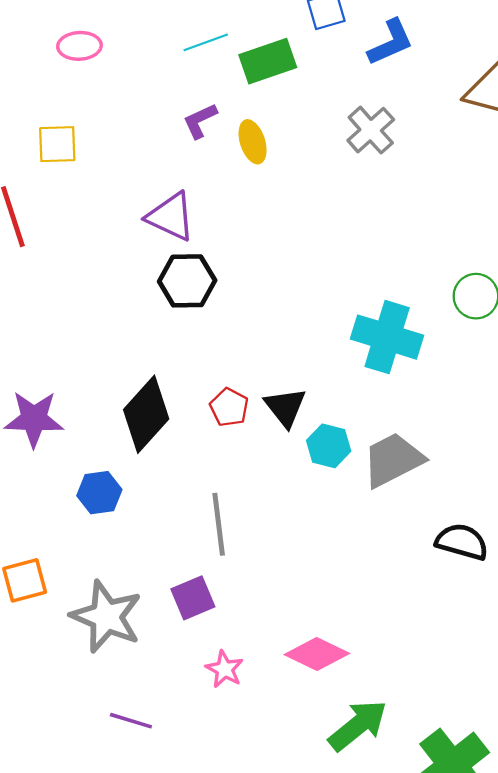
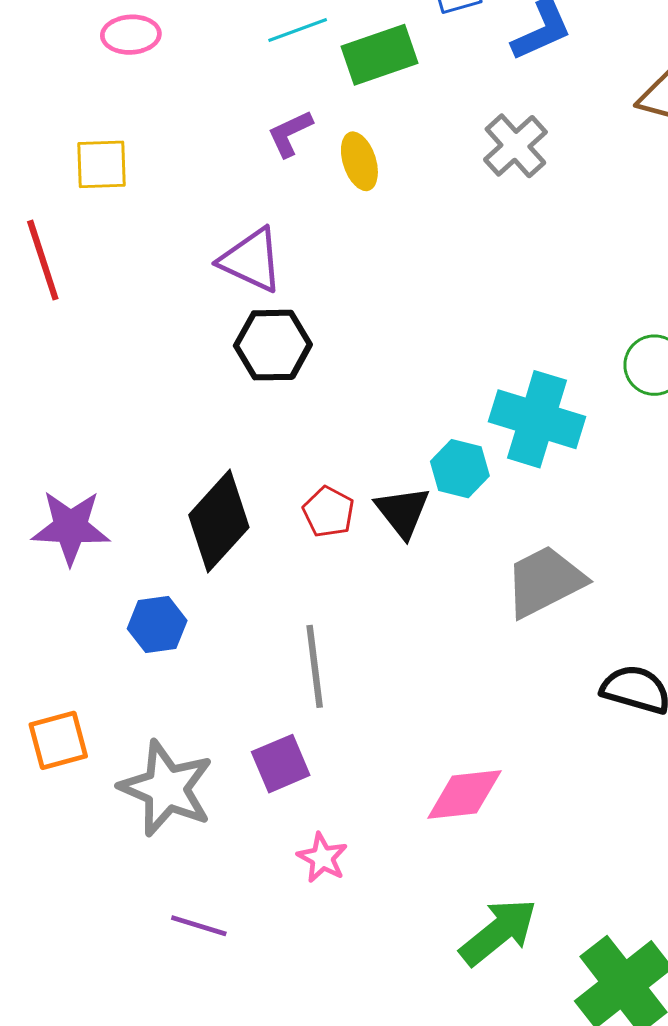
cyan hexagon: (329, 446) -> (460, 469), moved
pink diamond: (317, 654) -> (464, 794), moved, turned -32

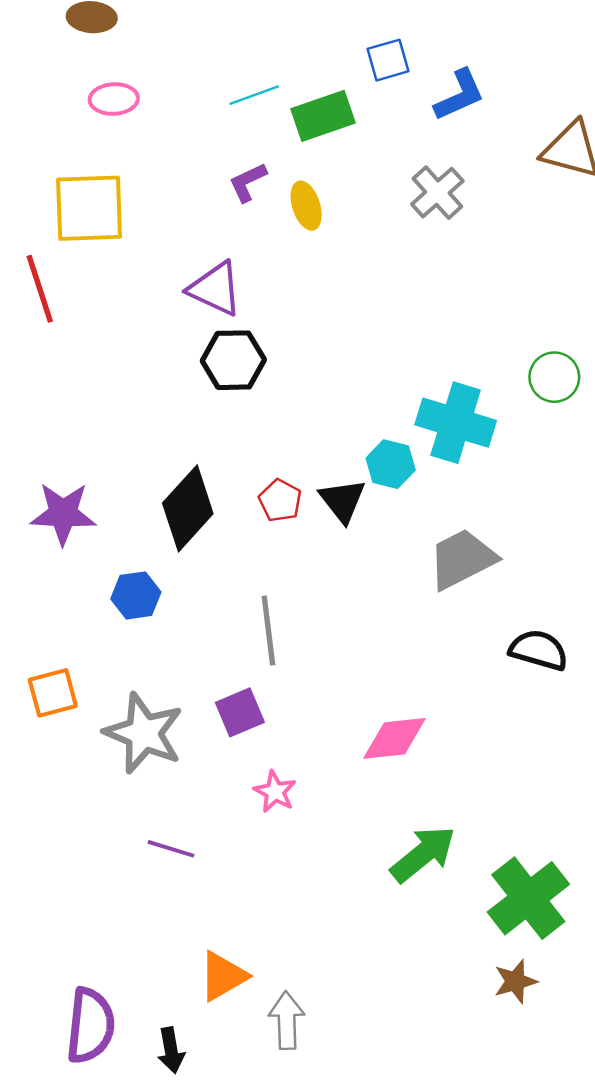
yellow square: (102, 164) -> (89, 208), size x1.6

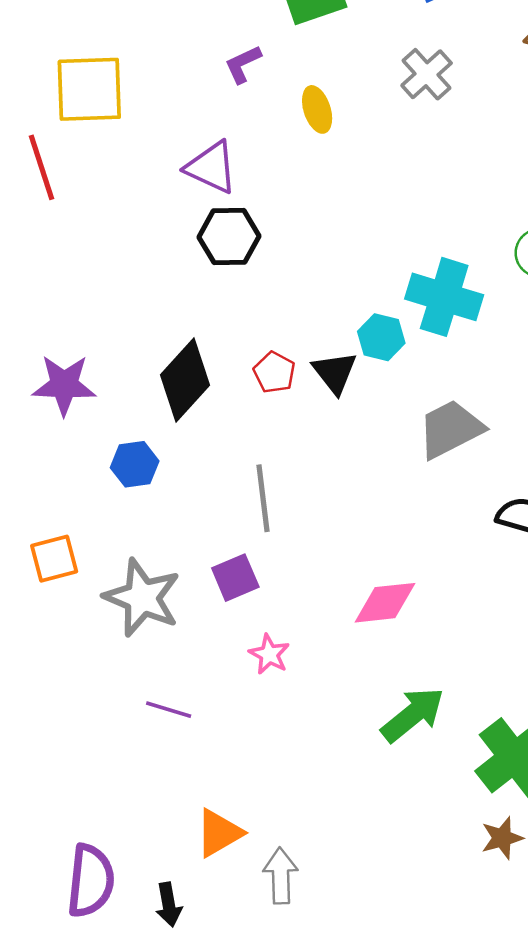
yellow ellipse: (306, 206) -> (317, 109), moved

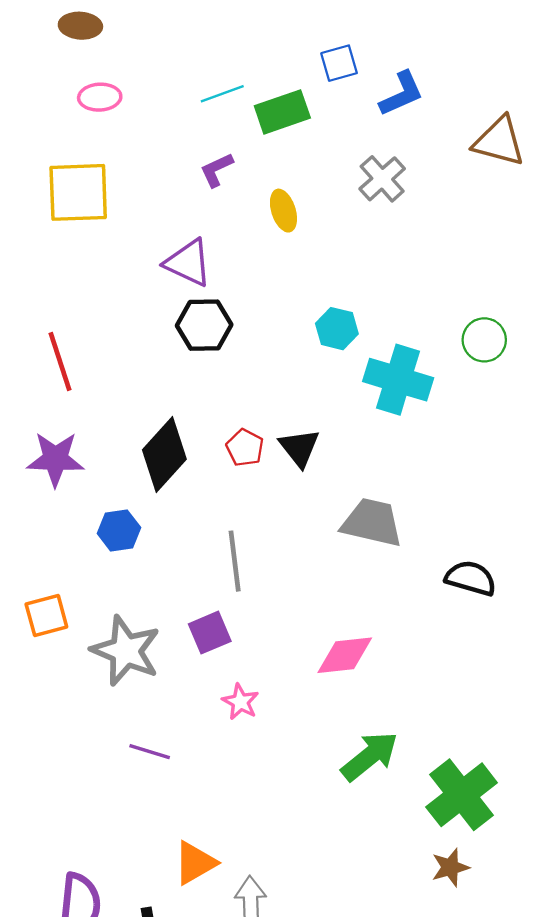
red line: (42, 167) -> (60, 361), moved
cyan hexagon: (381, 337) -> (337, 329), moved
gray trapezoid: (450, 429) -> (372, 523), moved, turned 40

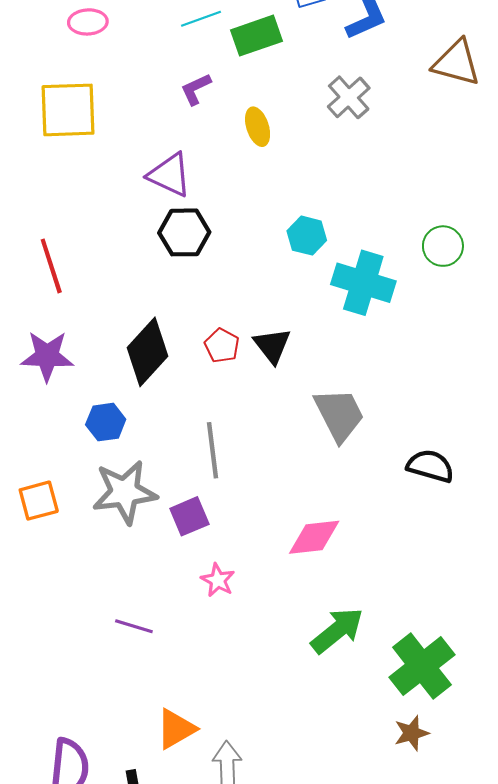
gray trapezoid: (372, 523) -> (339, 415), turned 50
gray star: (126, 651) -> (125, 492), moved, turned -30

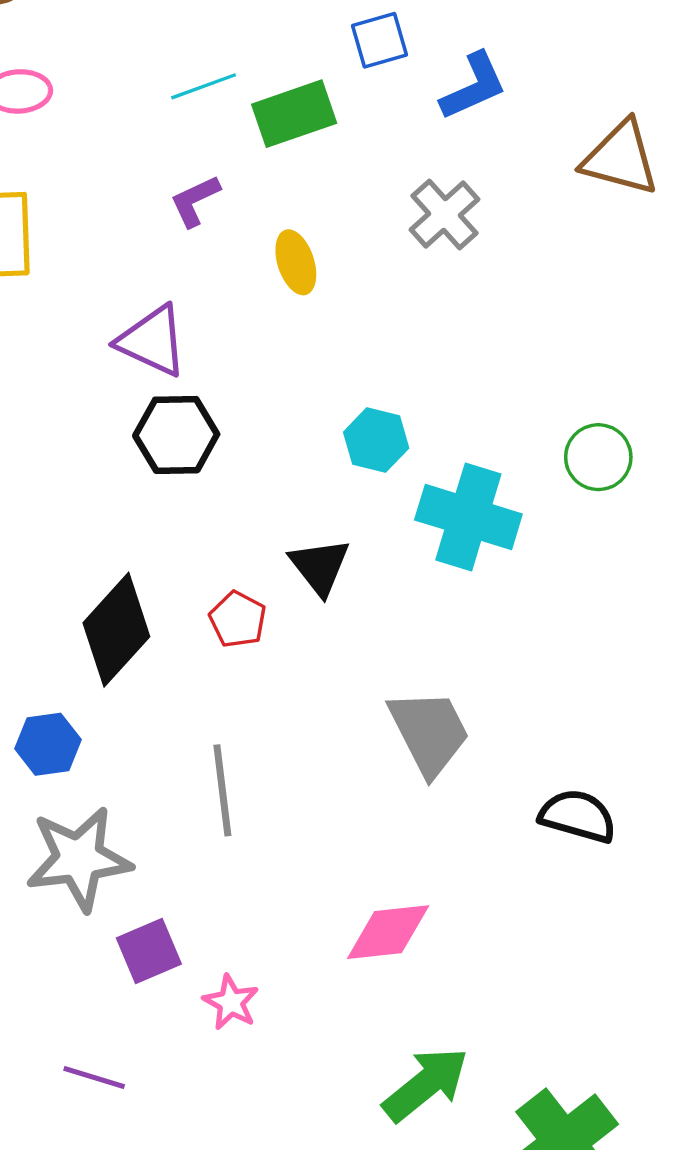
black triangle: (272, 346) -> (320, 567), moved
purple square: (189, 516) -> (149, 951), moved

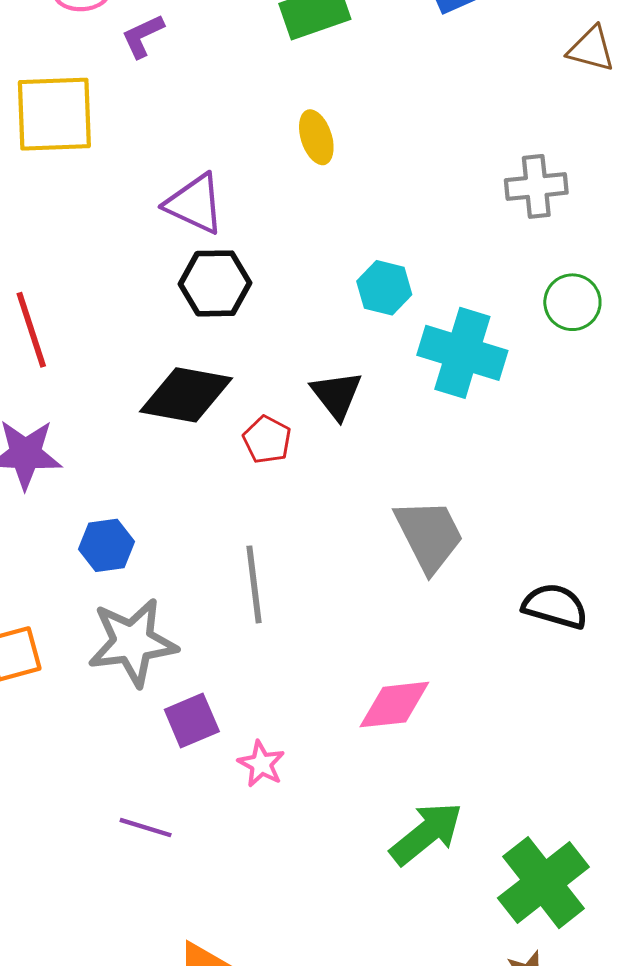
brown triangle: (621, 158) -> (591, 49), size x0.7
purple L-shape: (195, 201) -> (143, 36), moved
gray cross: (444, 214) -> (536, 186), moved, turned 36
black diamond: (116, 630) -> (186, 395), moved, turned 58

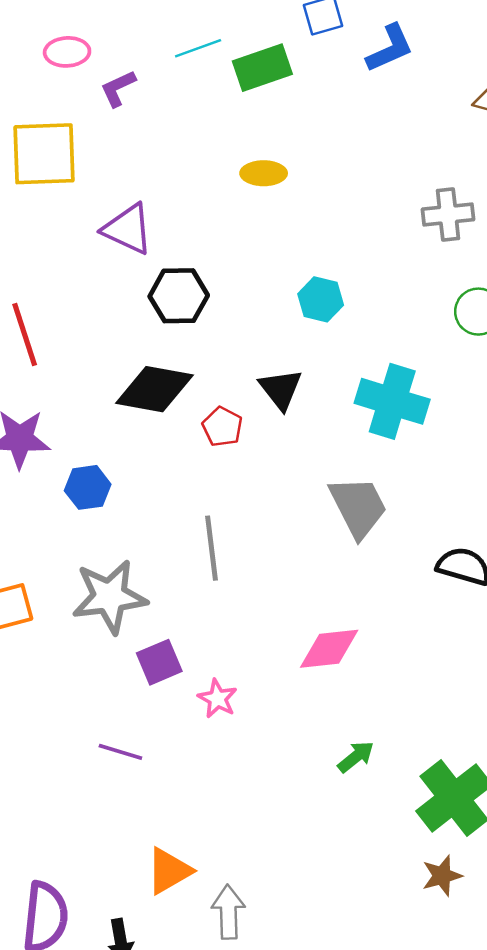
yellow ellipse: (316, 137) -> (264, 173), turned -72
purple triangle: (195, 204) -> (128, 229), moved
cyan cross: (462, 353) -> (392, 401), moved
blue hexagon: (106, 545) -> (88, 487), moved
green arrow: (426, 833) -> (356, 757), size x0.6

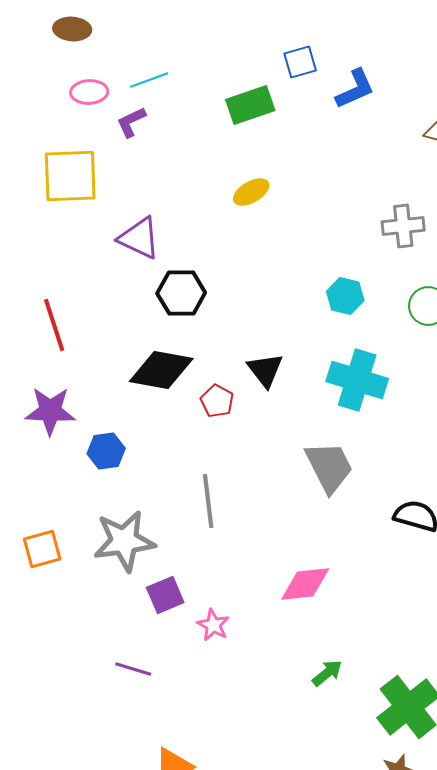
cyan line: (198, 48) -> (149, 80), moved
yellow ellipse: (264, 173) -> (251, 192), turned -30
cyan hexagon: (321, 299) -> (345, 296), moved

